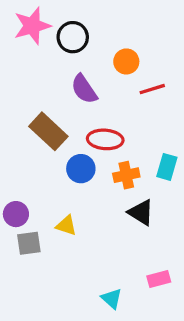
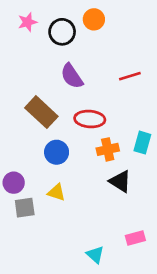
pink star: (32, 26) -> (27, 22), size x0.6
orange circle: (126, 61) -> (94, 19), moved
blue circle: (81, 169) -> (57, 152), moved

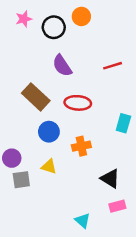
orange cross: (108, 149) -> (81, 146), moved
black triangle: (120, 181) -> (110, 179), moved

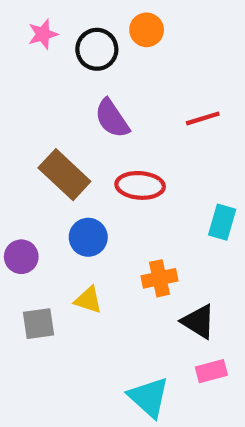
orange cross: (81, 146) -> (160, 278), moved
purple circle: (12, 158) -> (21, 257), moved
cyan triangle: (83, 221) -> (149, 397), size x1.5

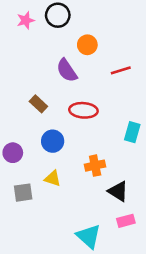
orange circle: (147, 30) -> (87, 45), moved
black circle: (97, 49) -> (58, 15), moved
brown rectangle: (64, 175) -> (38, 104), size x0.6

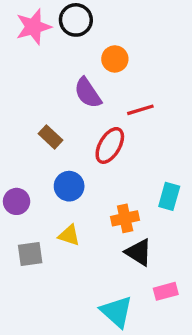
pink star: (26, 20) -> (33, 27), size x1.5
red line: (121, 70) -> (140, 110), moved
red ellipse: (83, 110) -> (110, 145), turned -64
cyan rectangle: (132, 132) -> (169, 196), moved
black triangle: (118, 191) -> (139, 252), moved

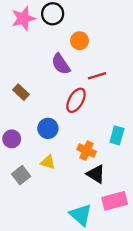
brown rectangle: (50, 137) -> (21, 92), moved
orange cross: (125, 218) -> (87, 151), turned 36
gray square: (30, 254) -> (21, 175), turned -30
pink rectangle: (166, 291) -> (115, 201), size x1.5

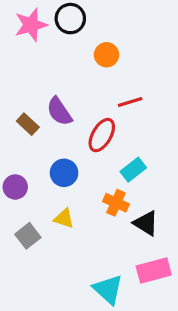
purple semicircle: (61, 64) -> (59, 111), moved
cyan rectangle: (117, 135) -> (133, 170), moved, turned 36
black triangle: (96, 174) -> (146, 223), moved

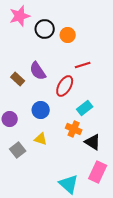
black circle: (70, 19) -> (45, 29), moved
pink rectangle: (154, 270) -> (98, 172), turned -50

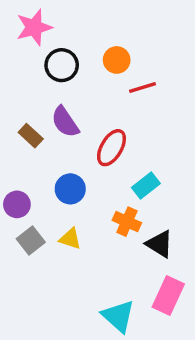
black circle: (45, 29) -> (62, 65), moved
red line: (83, 65) -> (142, 87), moved
gray square: (18, 150) -> (31, 240), moved

